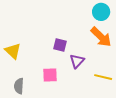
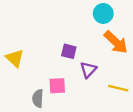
cyan circle: (101, 12) -> (103, 13), moved
gray semicircle: (19, 86) -> (38, 98), moved

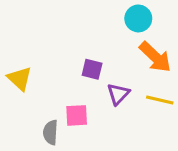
yellow line: (118, 88) -> (160, 100), moved

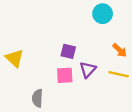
orange arrow: (155, 57) -> (120, 50), moved, size x0.6
pink square: (77, 115) -> (65, 75), moved

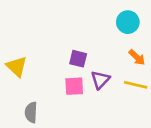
cyan circle: (103, 14) -> (128, 22), moved
gray semicircle: (37, 98) -> (31, 112), moved

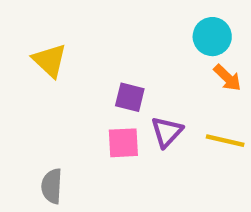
orange arrow: (137, 57) -> (227, 78), moved
yellow triangle: (17, 67) -> (50, 60), moved

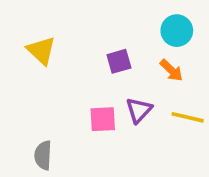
orange arrow: (227, 78) -> (171, 70), moved
purple square: (130, 97) -> (119, 61), moved, turned -30

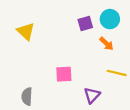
purple square: (119, 61) -> (85, 24), moved
purple triangle: (139, 110) -> (92, 95), moved

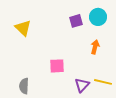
orange arrow: (107, 44) -> (95, 47), moved, turned -120
yellow line: (117, 73) -> (103, 82), moved

